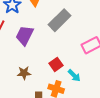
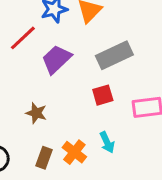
red square: (56, 64) -> (103, 95), moved

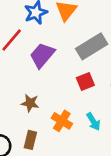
orange cross: (74, 152) -> (62, 121), moved
brown rectangle: (44, 158) -> (30, 140), moved

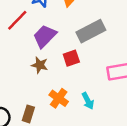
red square: (85, 82) -> (71, 58), moved
brown star: (30, 103) -> (40, 65), moved

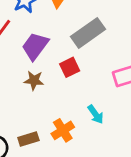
orange cross: (59, 98) -> (63, 130), moved, turned 30
brown rectangle: (28, 114) -> (28, 139), turned 63

